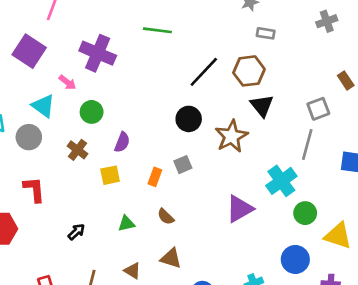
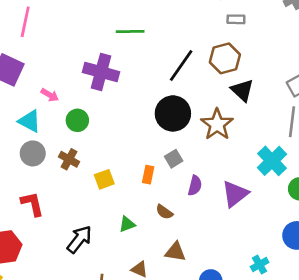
purple cross: (98, 53) -> (101, 72), moved
black circle: (189, 119) -> (173, 113), size x1.4
gray circle: (29, 137) -> (33, 153), moved
purple semicircle: (122, 142) -> (195, 185), moved
black arrow: (76, 232) -> (79, 239), size x1.6

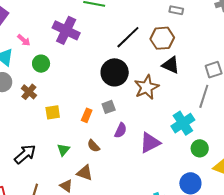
black triangle: (242, 90) -> (171, 65), turned -30
green triangle: (127, 224) -> (63, 150), turned -40
brown triangle: (175, 252) -> (85, 173), moved

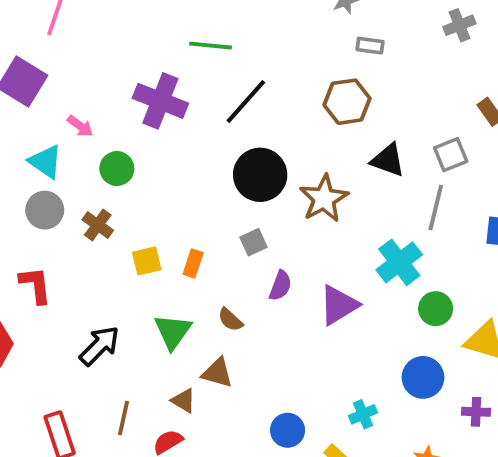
black line: (128, 37) -> (246, 101), moved
black triangle: (171, 65) -> (388, 160), moved
orange rectangle: (87, 115) -> (193, 263), moved
green triangle: (63, 150) -> (173, 331), size x1.5

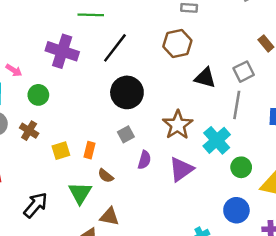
brown star: (324, 199) -> (178, 125), moved
brown semicircle: (230, 320) -> (106, 176), moved

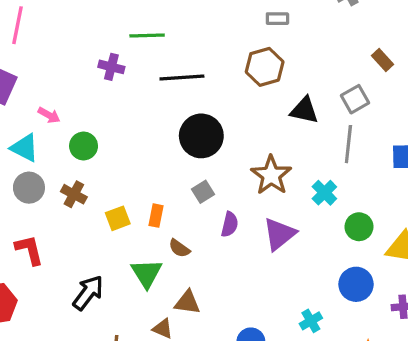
black line: (115, 48) -> (182, 77), turned 52
purple cross: (62, 51) -> (111, 67), moved, size x0.6
cyan cross: (217, 140) -> (324, 193), size x0.7

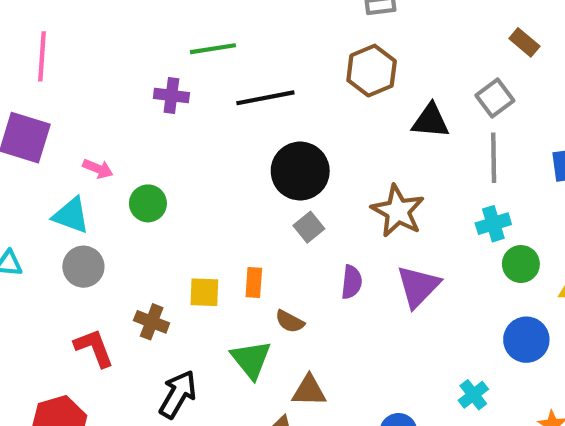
gray square: (203, 192) -> (309, 227), moved
cyan cross: (324, 193) -> (493, 224), moved, turned 35
brown cross: (74, 194) -> (152, 322), moved
yellow square: (118, 218) -> (204, 292), turned 30

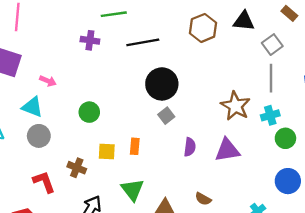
black triangle: (430, 121) -> (244, 21), moved
green circle: (148, 203) -> (89, 112), moved
brown star: (398, 211) -> (235, 106), moved
purple triangle: (418, 286) -> (227, 150), turned 36
brown semicircle: (290, 321) -> (203, 199), moved

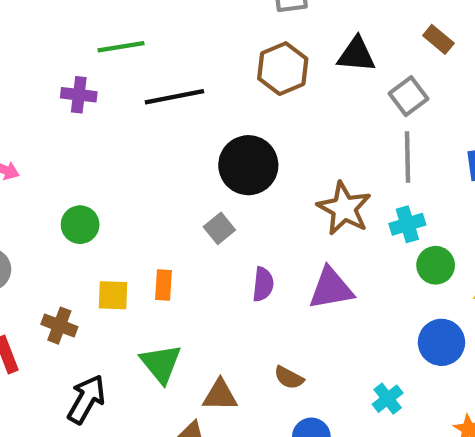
black circle: (162, 84) -> (248, 165), moved

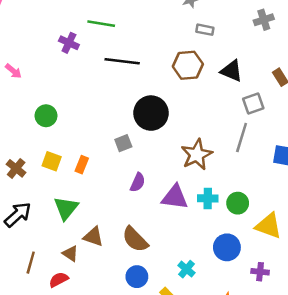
cyan cross: (407, 224) -> (208, 198), moved
brown semicircle: (289, 378) -> (135, 239), size x1.6
cyan cross: (388, 399) -> (187, 269), turned -30

